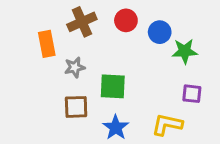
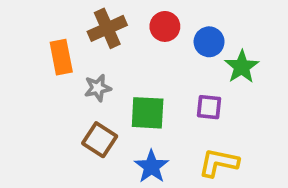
green star: (185, 51) -> (242, 67), turned -30
purple square: (192, 94) -> (209, 107), moved
brown square: (76, 107) -> (100, 140), turned 35

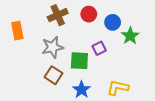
orange rectangle: (61, 57) -> (17, 31), moved
gray star: (98, 88) -> (53, 47), size x1.5
purple square: (209, 107) -> (99, 48), moved, turned -32

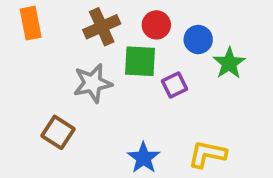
orange rectangle: (17, 31) -> (31, 23), moved
green square: (79, 61) -> (140, 61), moved
brown square: (54, 75) -> (58, 132), moved

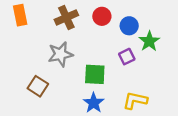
green square: (140, 61) -> (95, 74), moved
purple square: (175, 85) -> (127, 57), moved

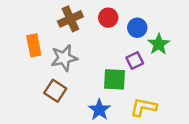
orange rectangle: (20, 15) -> (34, 45), moved
green square: (95, 74) -> (115, 79), moved
brown square: (38, 86) -> (55, 91), moved

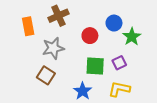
red circle: (108, 18) -> (90, 36), moved
orange rectangle: (34, 45) -> (28, 26), moved
purple square: (135, 60) -> (119, 63), moved

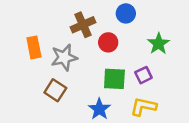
brown cross: (58, 16) -> (83, 25), moved
blue circle: (114, 23) -> (126, 13), moved
orange rectangle: (28, 26) -> (34, 47), moved

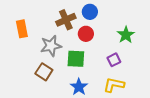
blue circle: (126, 13) -> (90, 12), moved
orange rectangle: (34, 47) -> (22, 29), moved
green square: (114, 79) -> (76, 59), moved

